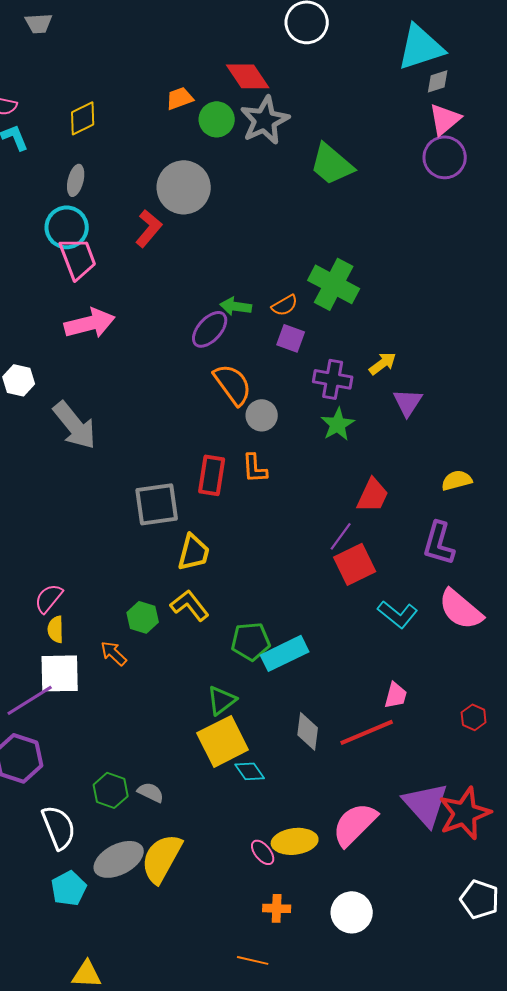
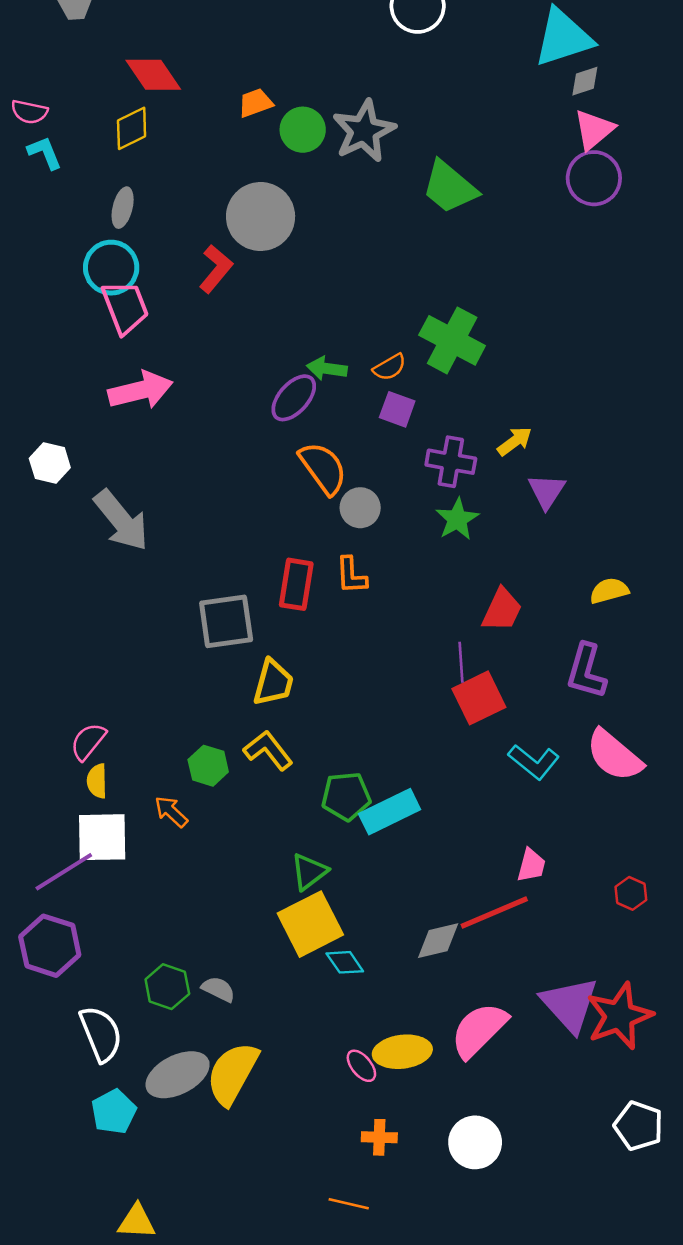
red diamond: (248, 76) -> (153, 75), moved
purple line: (341, 536) -> (461, 662), turned -40
gray diamond: (308, 731) -> (438, 941), moved, turned 69

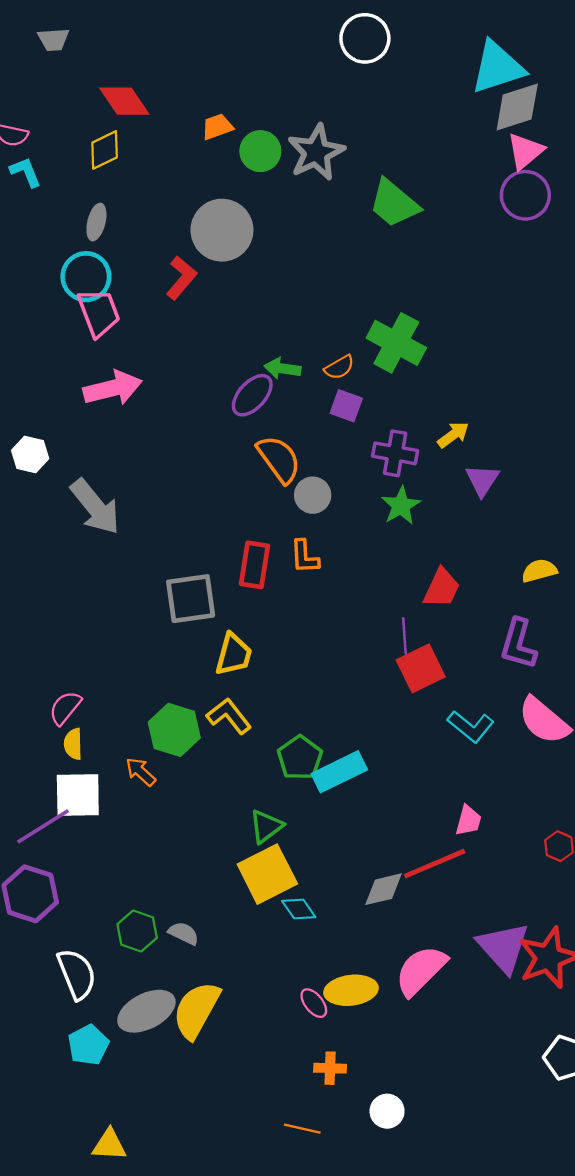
gray diamond: (585, 81) -> (517, 107), size x1.8
green hexagon: (208, 766) -> (174, 730), size x1.4
green pentagon: (346, 796) -> (300, 758), turned -30
white circle: (475, 1142) -> (387, 1111), moved, size x0.7

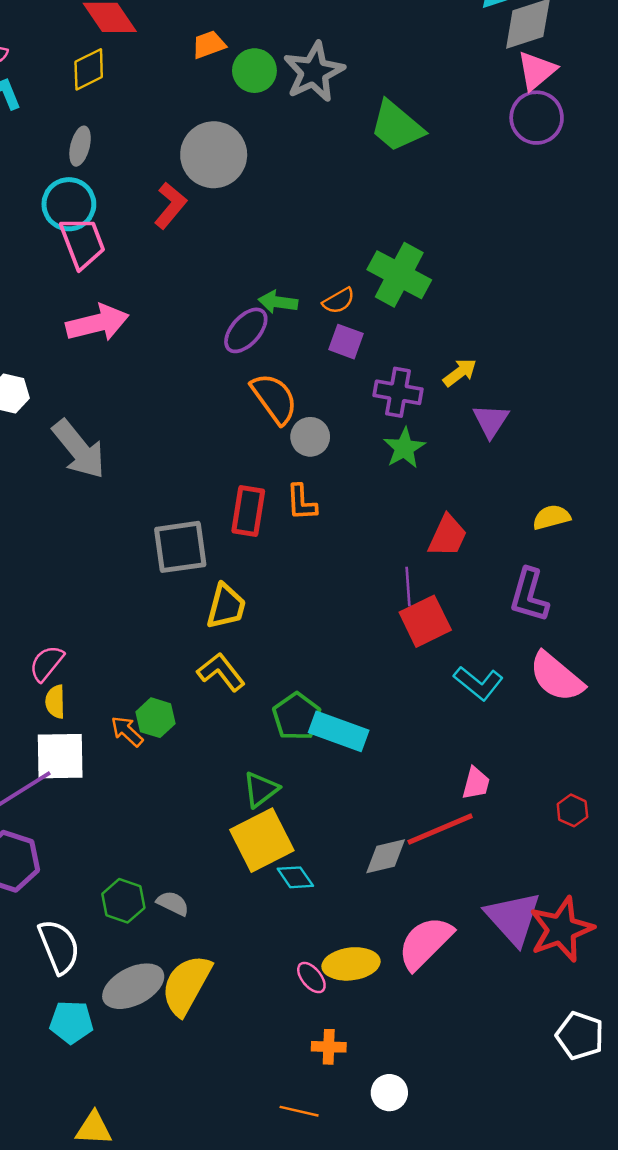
green hexagon: (174, 730) -> (156, 718), moved, size x0.7
cyan rectangle: (339, 772) -> (339, 731), turned 46
cyan pentagon: (88, 1045) -> (71, 1022), turned 30

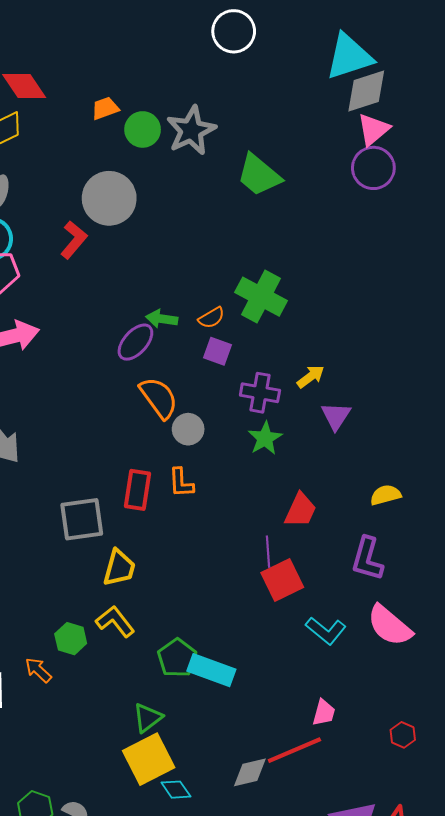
green hexagon: (156, 718) -> (71, 639), moved

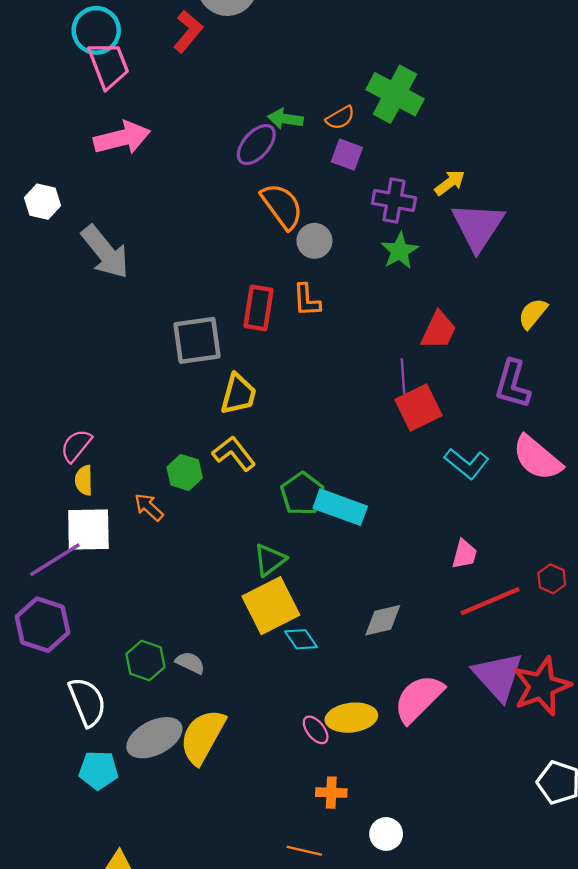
purple triangle: (336, 416) -> (478, 226), size x1.6
yellow semicircle: (386, 495) -> (533, 314), turned -36
red line: (294, 750) -> (490, 601), moved

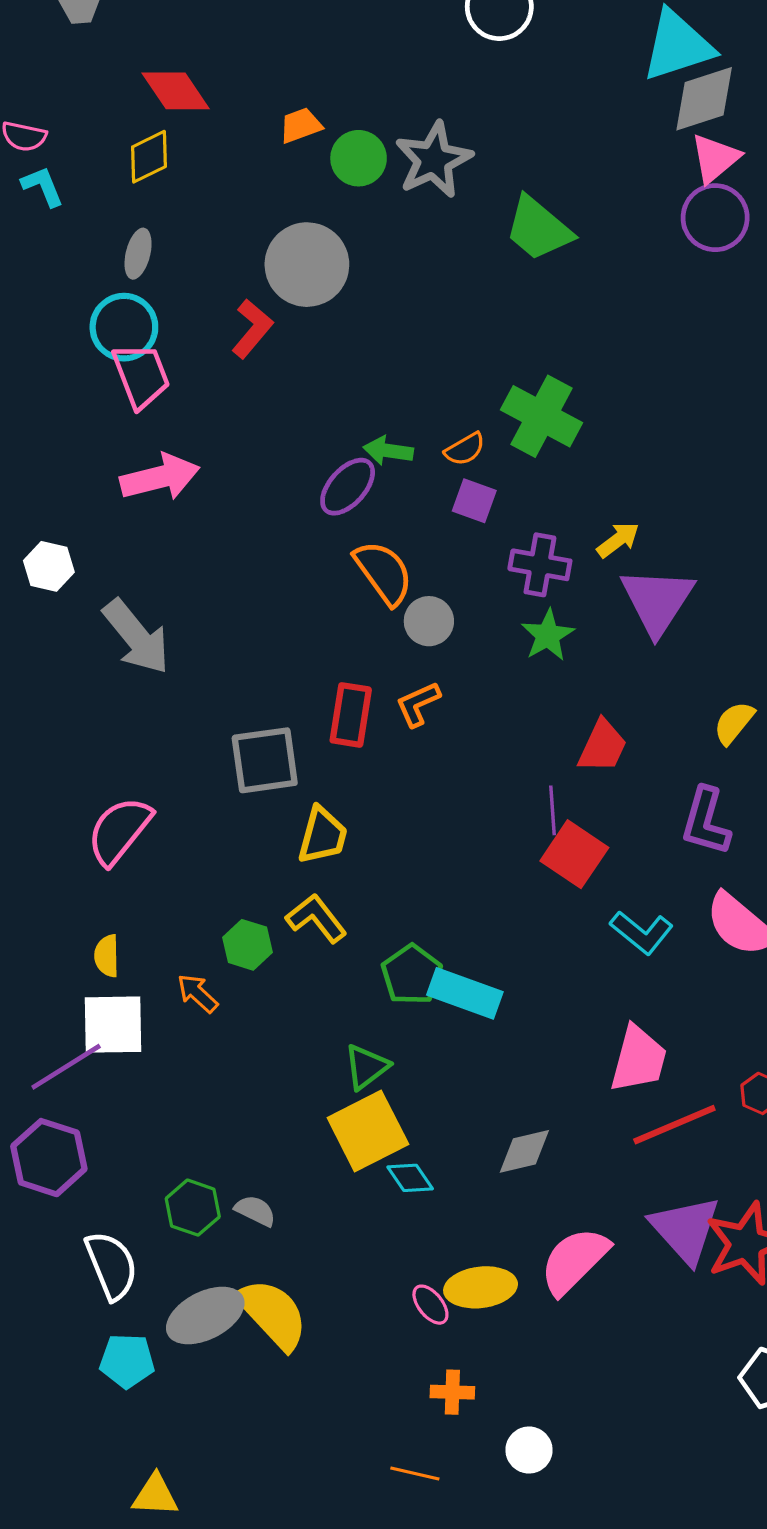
orange L-shape: (307, 300) -> (418, 704), turned 69
red square: (419, 408) -> (574, 854), turned -30
pink semicircle: (76, 446) -> (119, 831), moved, size x1.5
pink trapezoid: (464, 554) -> (638, 1059), size x1.6
yellow semicircle: (203, 737) -> (273, 1314), turned 108

